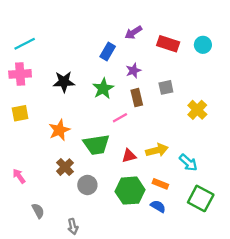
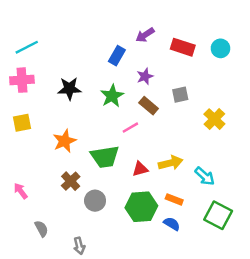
brown rectangle: (137, 98) -> (149, 106), turned -36

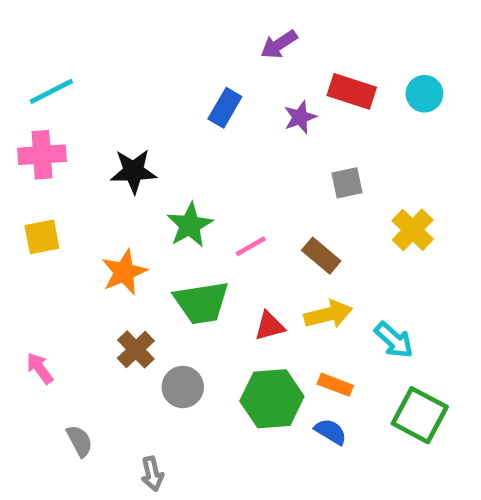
purple arrow: (145, 35) -> (279, 44), moved
purple star: (145, 76) -> (300, 117), moved
green star: (112, 96) -> (190, 225), moved
brown rectangle: (149, 106) -> (321, 256), moved

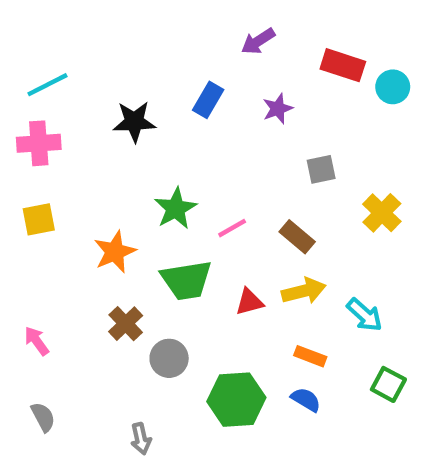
red rectangle: (352, 91) -> (343, 65), moved
black star: (133, 171) -> (134, 122), moved
green hexagon: (272, 399) -> (236, 400), moved
green square: (420, 415) -> (388, 384), size x0.7
gray semicircle: (80, 441) -> (43, 417), moved

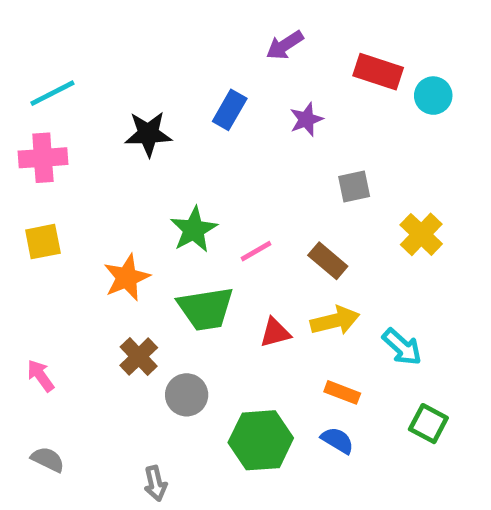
gray semicircle: (43, 417) -> (48, 459), turned -36

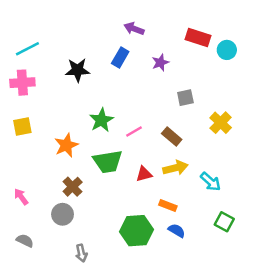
purple arrow: (285, 45) -> (134, 29), moved, turned 54
orange rectangle: (342, 392) -> (168, 205), moved
gray circle: (187, 395) -> (63, 214), moved

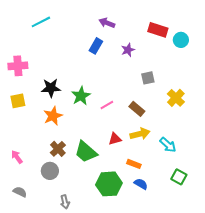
cyan line: (27, 49) -> (41, 22), moved
black star: (78, 70) -> (51, 88), moved
green trapezoid: (108, 162) -> (86, 152), moved, turned 50

